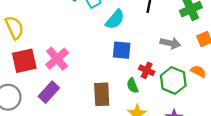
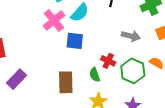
blue square: (122, 50) -> (75, 41), moved
pink cross: (57, 59) -> (54, 21), moved

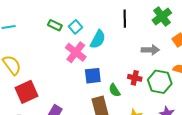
blue square: (75, 41) -> (93, 76), moved
green semicircle: (95, 75) -> (115, 90), moved

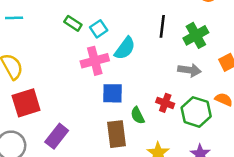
green cross: (162, 16) -> (196, 35), moved
pink cross: (76, 52) -> (95, 61), turned 30

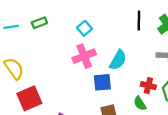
green rectangle: (73, 23) -> (39, 23), moved, turned -48
cyan semicircle: (125, 48) -> (118, 60), moved
green semicircle: (138, 115) -> (140, 103), moved

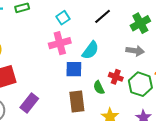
black line: (139, 20) -> (103, 16), moved, turned 42
green semicircle: (140, 103) -> (99, 88), moved

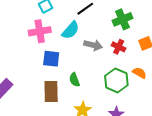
cyan semicircle: (90, 50) -> (71, 30), moved
gray arrow: (135, 51) -> (93, 45), moved
red cross: (116, 77) -> (119, 47), moved

